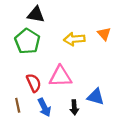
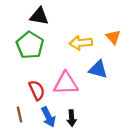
blue triangle: (96, 97) -> (98, 69), moved
black arrow: (74, 107) -> (72, 118), moved

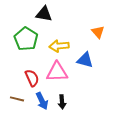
black triangle: (39, 16) -> (44, 14), moved
yellow arrow: (81, 43) -> (59, 46), moved
brown line: (19, 115) -> (17, 99), turned -64

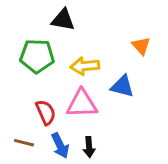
green pentagon: (26, 39) -> (37, 56), turned -30

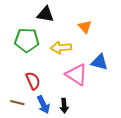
orange triangle: (141, 46) -> (85, 27), moved
blue triangle: (122, 86) -> (99, 62), moved
pink triangle: (82, 104) -> (77, 75), moved, turned 35

